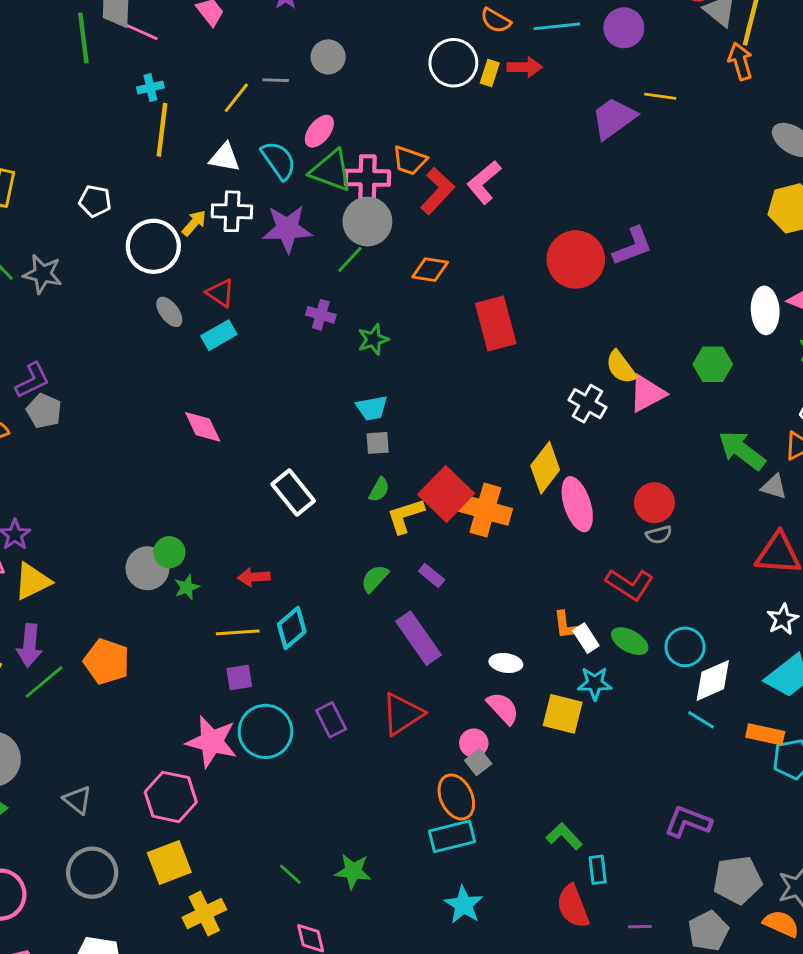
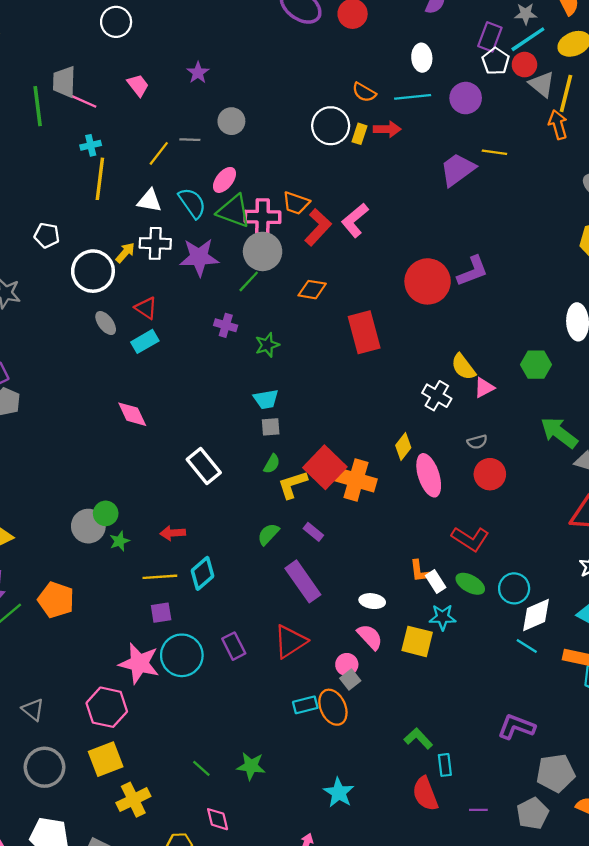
pink triangle: (647, 393) -> (484, 388), size x0.7
yellow diamond: (545, 468) -> (403, 446), size x0.7
gray semicircle: (659, 535) -> (477, 442), moved
cyan rectangle: (452, 836) -> (305, 705), moved, size x0.7

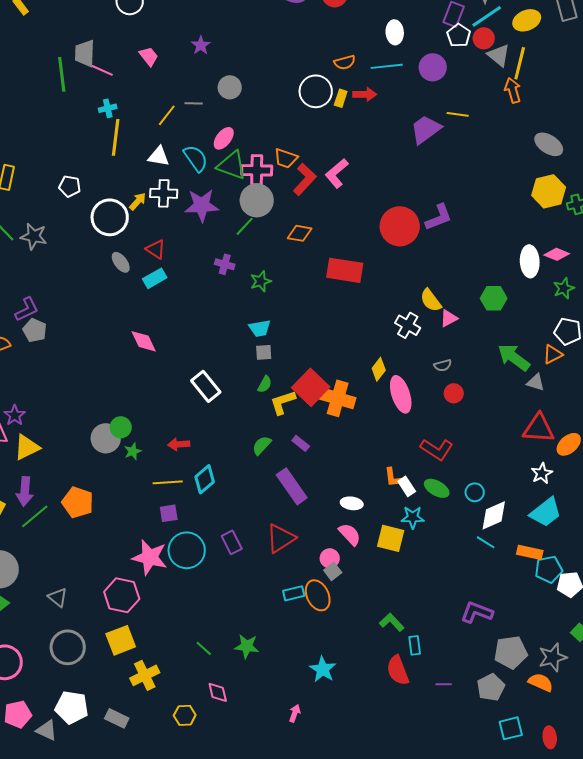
orange semicircle: (364, 92) -> (345, 62), turned -45
red rectangle: (364, 332) -> (345, 270), turned -66
red circle: (490, 474) -> (454, 393), size x0.7
cyan circle: (514, 588) -> (475, 492), size x0.7

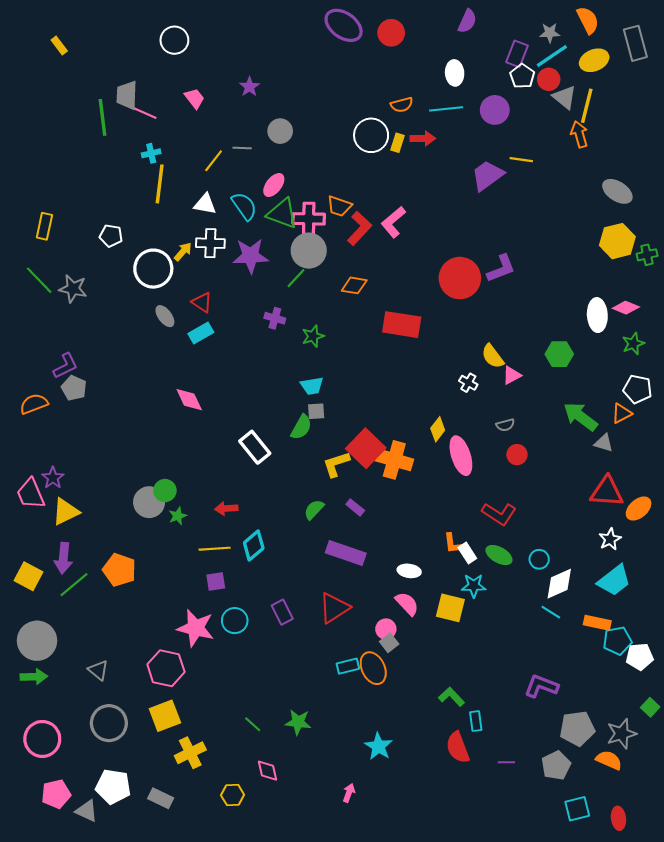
white cross: (408, 325) -> (468, 383), size x0.7
green semicircle: (265, 384) -> (301, 427), moved, size x1.4
purple rectangle: (292, 486) -> (346, 553), turned -36
cyan circle: (187, 550) -> (235, 621), size x0.7

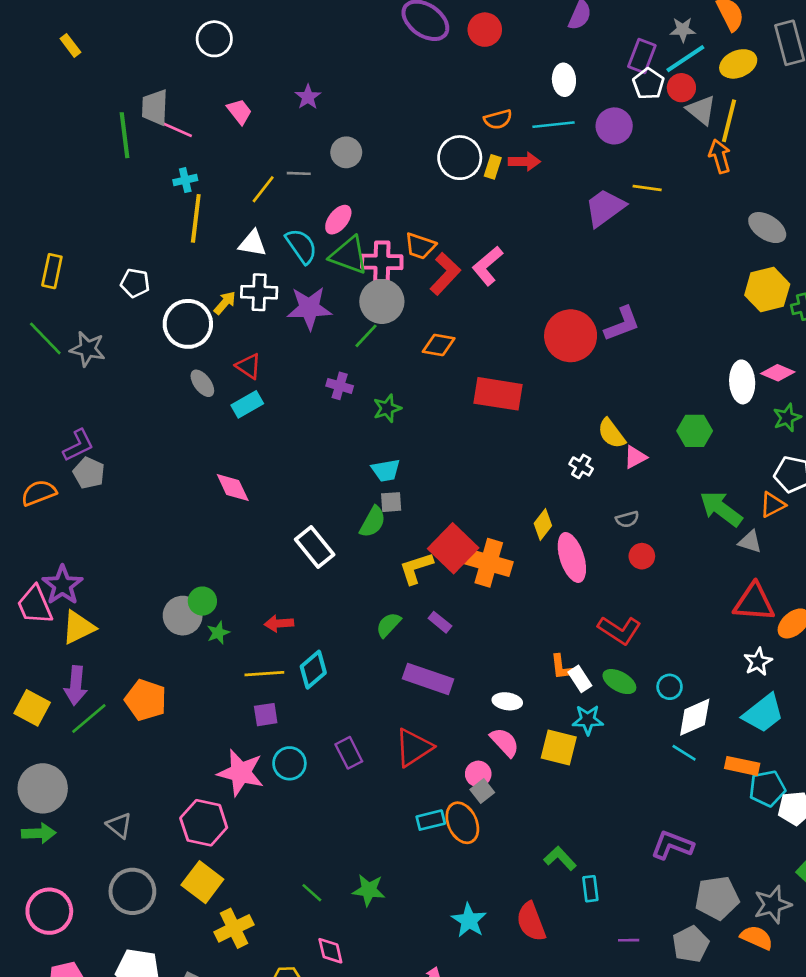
purple star: (53, 478) -> (62, 585), size x1.4
yellow square: (165, 716) -> (202, 882), turned -32
red semicircle: (458, 747) -> (531, 922), moved

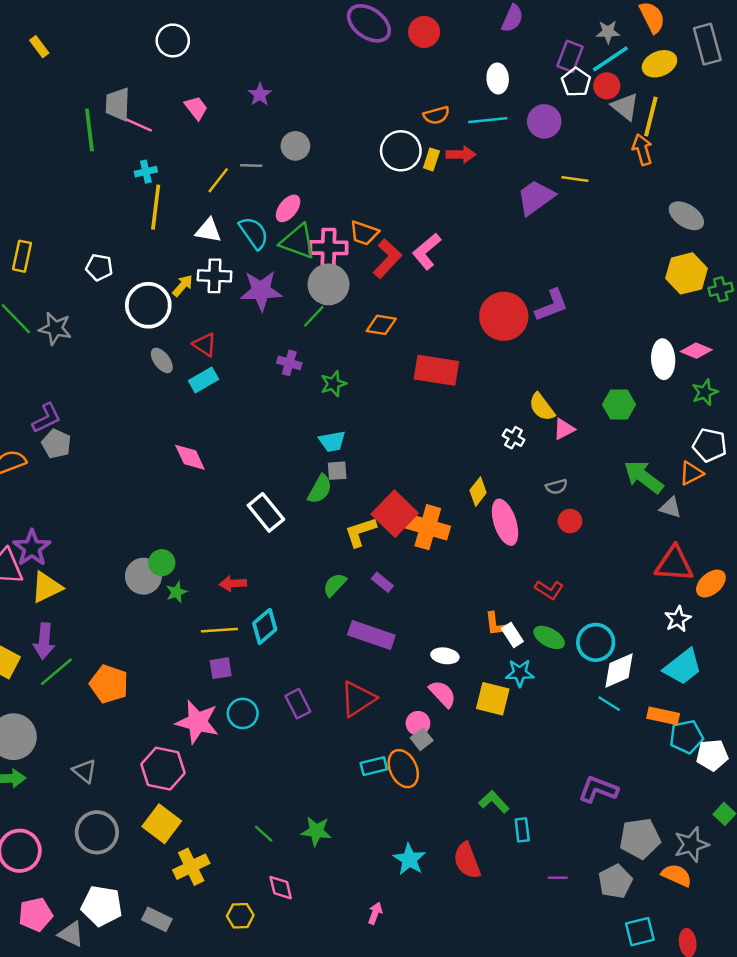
red L-shape: (619, 630) -> (549, 590), size x0.7
cyan circle: (670, 687) -> (596, 642), size x1.6
orange pentagon: (146, 700) -> (109, 684), moved

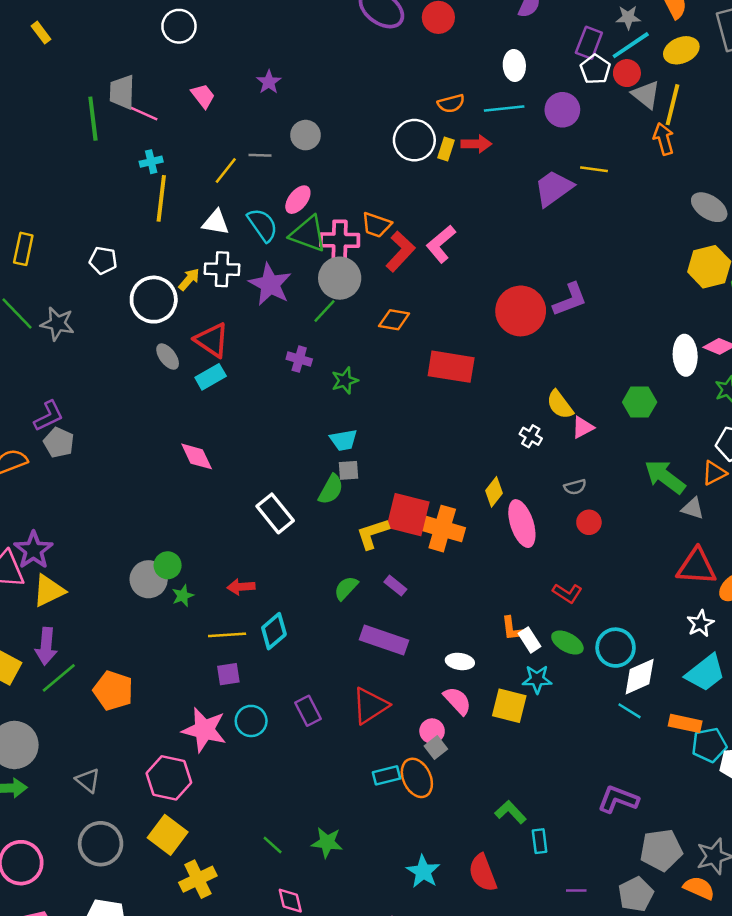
purple star: (261, 291) -> (270, 284), turned 30
red triangle: (205, 344) -> (212, 340), size x1.4
red square: (395, 514) -> (408, 515), turned -30

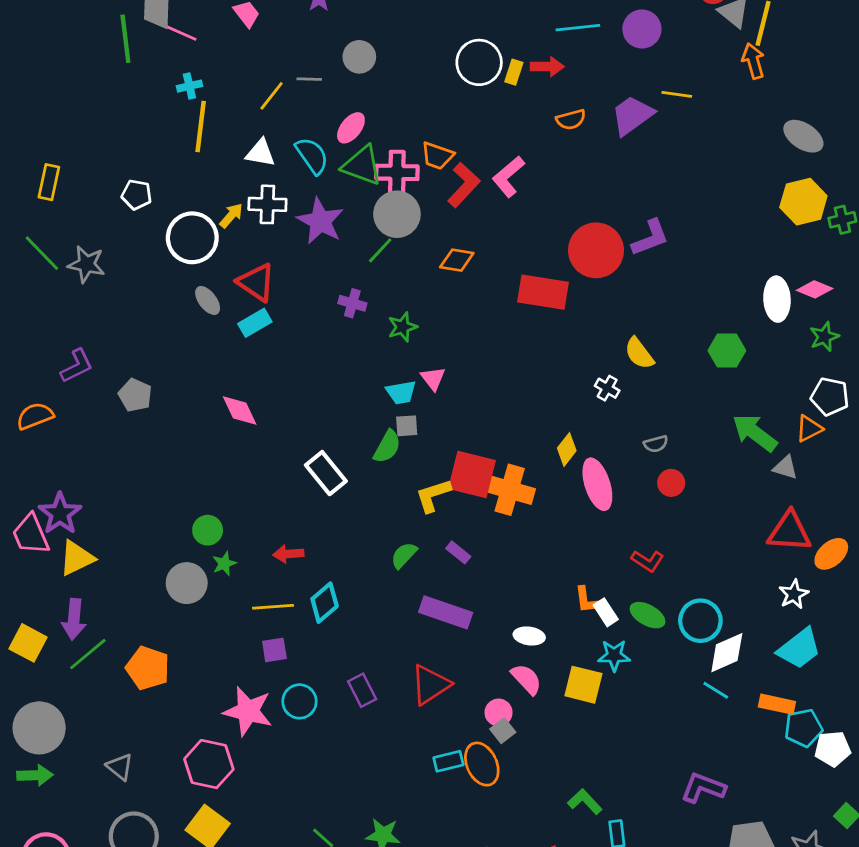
orange semicircle: (451, 103) -> (571, 119), moved
red rectangle: (451, 367) -> (543, 292), moved
pink triangle: (583, 427) -> (433, 378), moved, turned -40
gray pentagon: (59, 443) -> (135, 395), moved
gray circle: (149, 579) -> (187, 583), moved

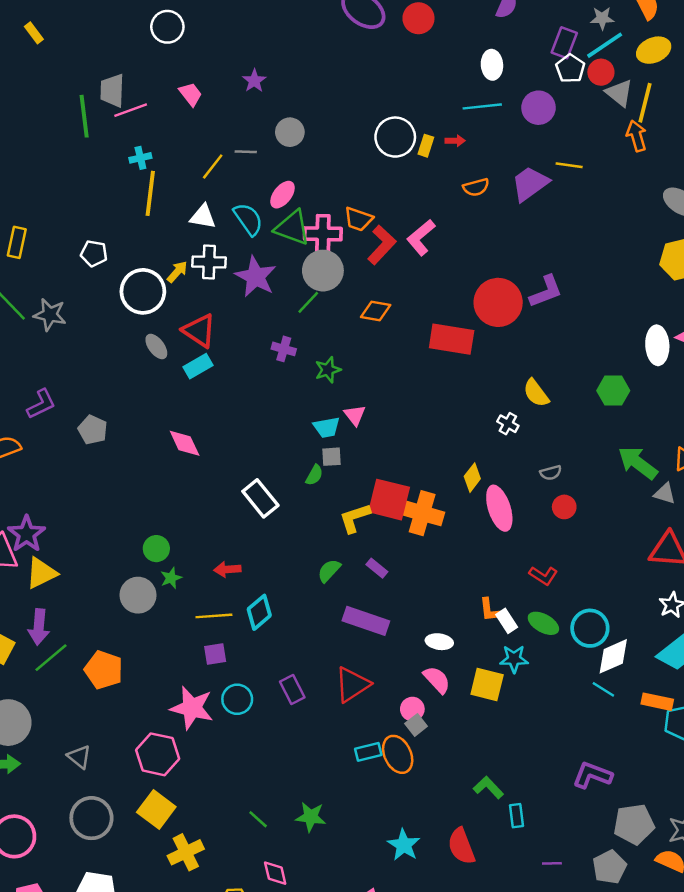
pink line: (178, 32) -> (131, 110), turned -44
red arrow: (547, 67) -> (455, 141), size x0.7
green semicircle: (387, 447) -> (314, 475), size x0.7

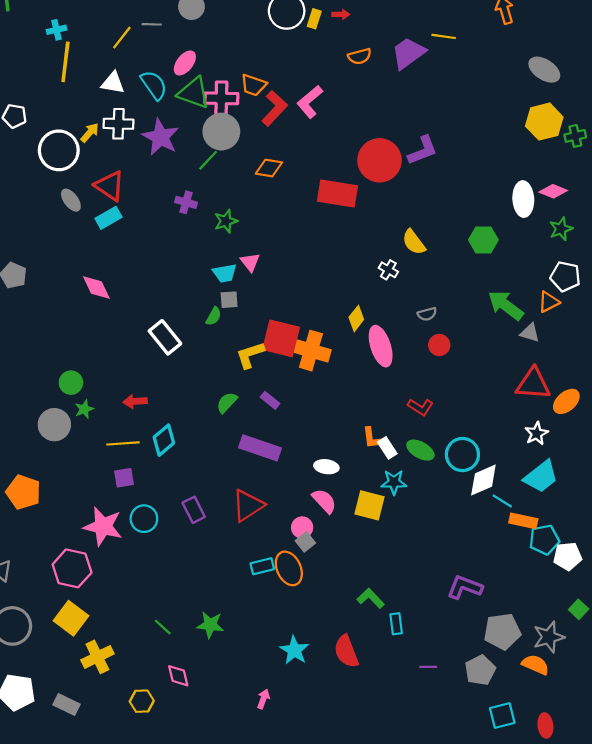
cyan line: (603, 689) -> (502, 501), moved

